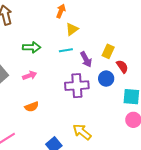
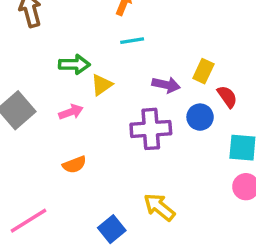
yellow triangle: (72, 29) -> (102, 85), moved
cyan line: (66, 50) -> (132, 41), moved
purple arrow: (86, 59) -> (166, 85), turned -49

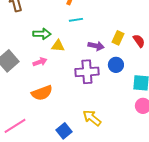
yellow triangle: (102, 85) -> (58, 46), turned 40
red semicircle: (227, 97) -> (139, 41), moved
orange semicircle: (74, 165) -> (42, 93), size x1.5

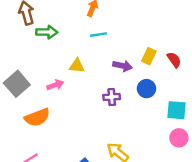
green arrow: (42, 34) -> (47, 32), moved
purple cross: (87, 72) -> (112, 97), size x0.6
orange semicircle: (42, 93) -> (37, 117), moved

